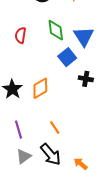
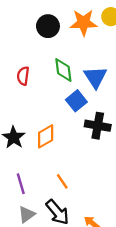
black cross: (86, 79) -> (98, 126), size x1.5

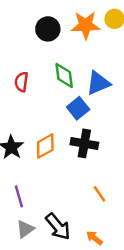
blue triangle: (95, 77) -> (98, 83), turned 40
black cross: (98, 126) -> (84, 143), moved
orange line: (62, 181) -> (99, 194), moved

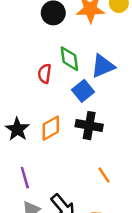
red semicircle: (21, 82) -> (45, 74), moved

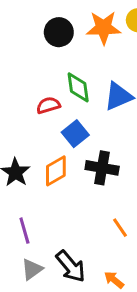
red semicircle: (45, 74) -> (48, 105), turned 66
blue square: (83, 91) -> (75, 134), moved

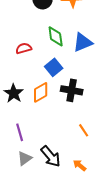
red semicircle: (48, 105) -> (24, 48), moved

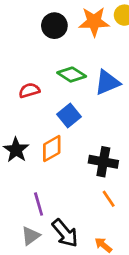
green diamond: (56, 36) -> (72, 75), turned -50
black cross: (72, 90) -> (103, 162), moved
purple line: (20, 132) -> (39, 204), moved

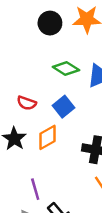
red semicircle: (29, 90) -> (27, 103), moved, turned -144

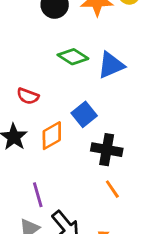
blue square: (63, 107) -> (84, 114), moved

